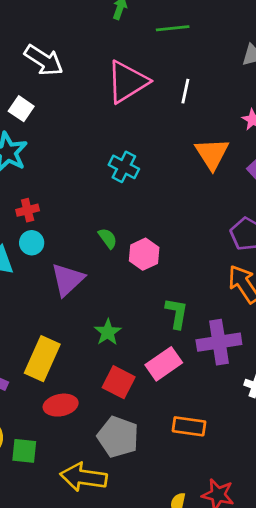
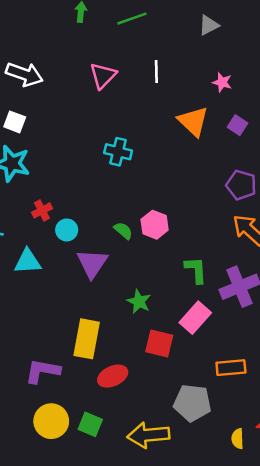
pink triangle: (127, 82) -> (103, 76), size x0.7
green semicircle: (108, 238) -> (123, 231), moved
cyan circle: (32, 243) -> (67, 230), moved
gray pentagon: (118, 437) -> (192, 403), moved
green square: (24, 451) -> (90, 424), turned 30

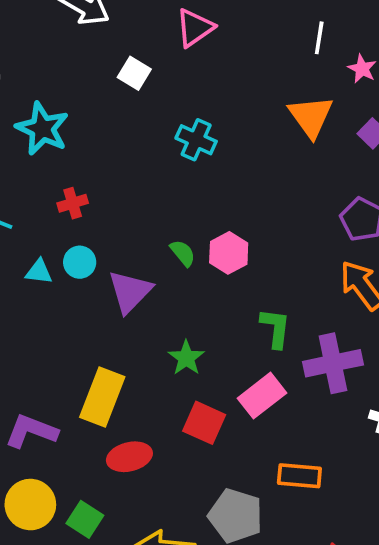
white line: (156, 72) -> (319, 38), moved
white square: (15, 122) -> (134, 73), moved
cyan circle: (67, 230) -> (80, 262), moved
cyan triangle: (28, 261) -> (39, 272), size x0.7

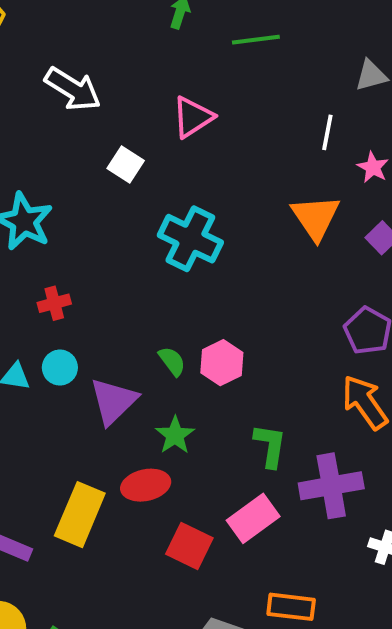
cyan cross: (196, 140) -> (190, 239), size x1.4
green star: (186, 358) -> (175, 435), moved
red ellipse: (129, 457) -> (146, 485), moved

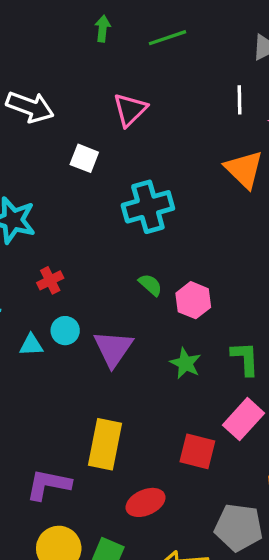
cyan cross: (190, 239) -> (148, 207), turned -30
green semicircle: (172, 361) -> (150, 285), moved
green star: (175, 435) -> (185, 363), moved
red ellipse: (146, 485) -> (146, 502), moved

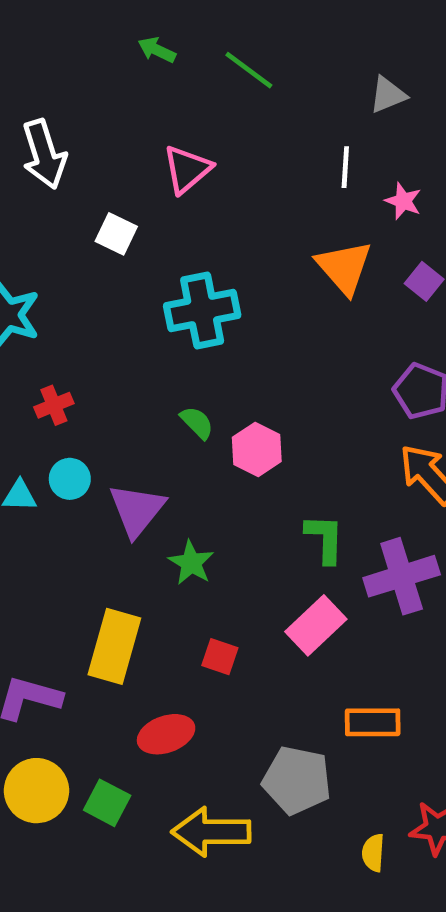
green arrow: (103, 29) -> (157, 50), turned -75
green line: (168, 38) -> (249, 70), turned 51
white arrow: (30, 107) -> (44, 154), turned 48
green star: (185, 363) -> (191, 563), moved
red square: (197, 451) -> (220, 657), moved, size x0.7

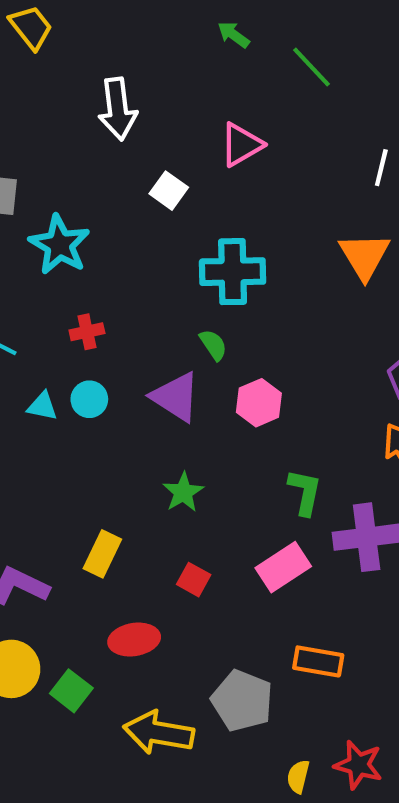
green semicircle: (197, 423) -> (213, 345), moved
purple triangle: (137, 510) -> (176, 397), moved, turned -46
yellow rectangle: (114, 646) -> (102, 554), size x0.7

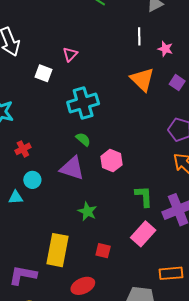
pink triangle: (241, 145) -> (70, 54), moved, size x0.7
cyan triangle: (42, 406) -> (16, 197), moved
yellow rectangle: (102, 554) -> (58, 250), size x1.5

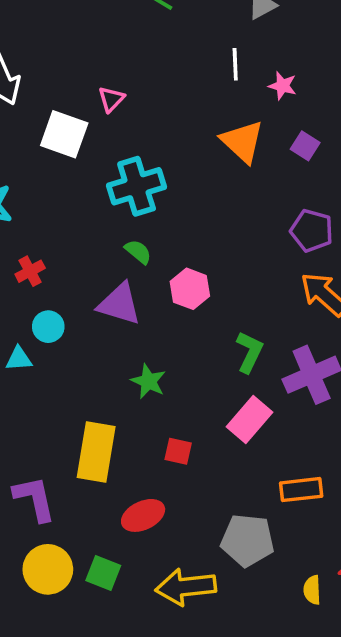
white square: (43, 73) -> (64, 134), size x1.5
green L-shape: (144, 196) -> (249, 352), turned 30
purple L-shape: (23, 275) -> (34, 499), turned 68

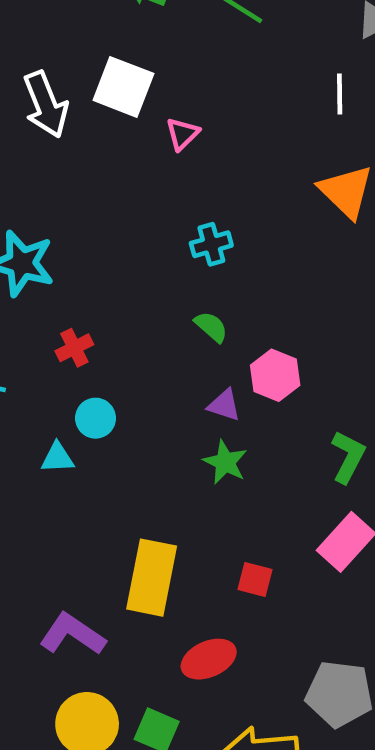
white square: (64, 134) -> (123, 87), moved
cyan cross: (137, 186) -> (211, 244), size x0.6
purple triangle: (119, 304) -> (224, 405), moved, size x0.6
green star: (148, 381) -> (225, 462), moved
purple L-shape: (34, 499) -> (72, 634), turned -45

